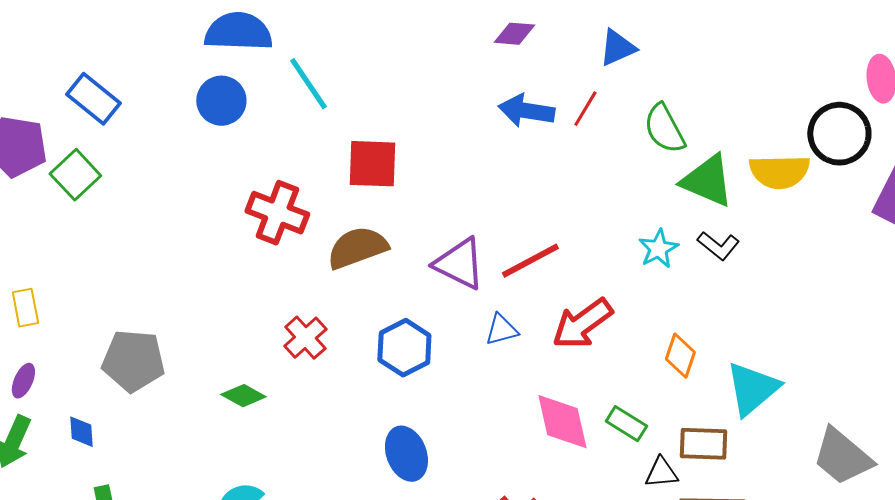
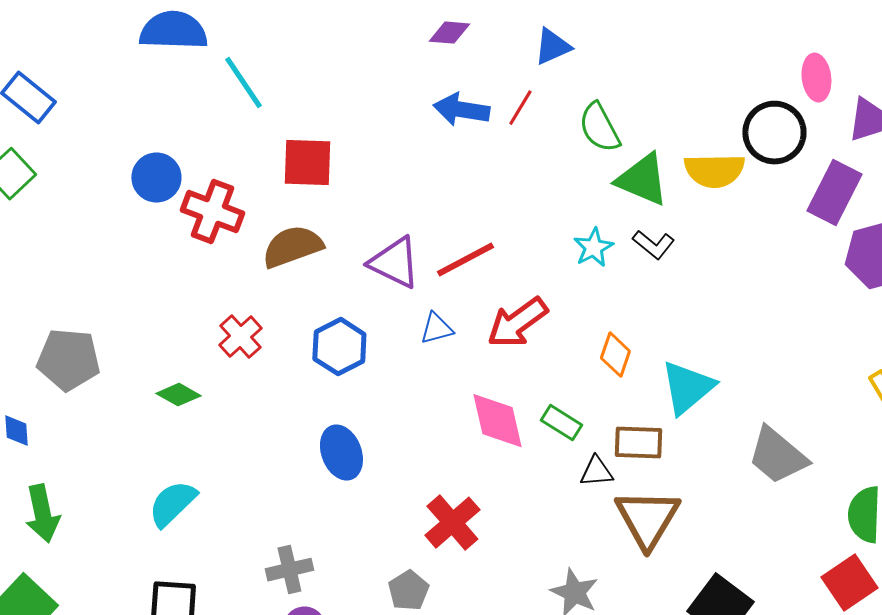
blue circle: (221, 101) -> (156, 178), moved

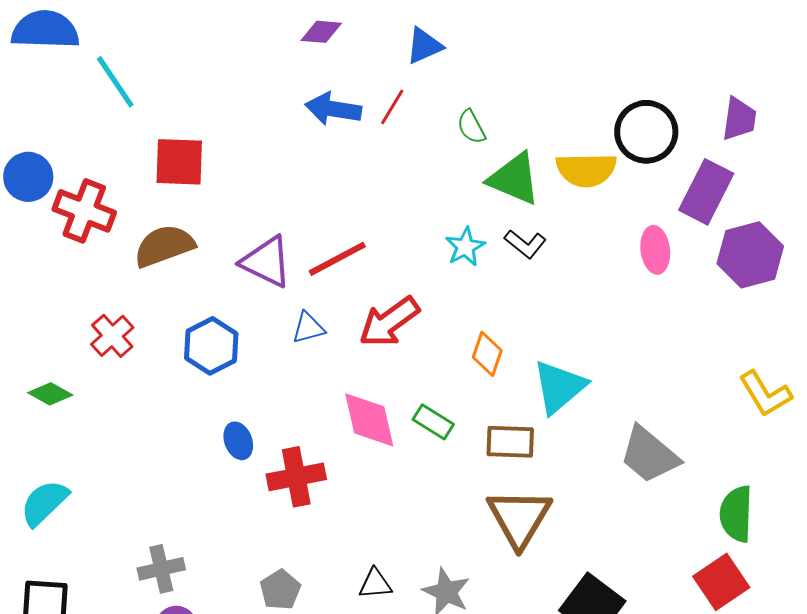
pink ellipse: (816, 78) -> (655, 250), moved
green semicircle: (599, 128) -> (471, 127), size x0.7
blue ellipse: (341, 453) -> (238, 441), moved, size x0.7
black triangle: (596, 472) -> (375, 584), moved
red cross: (452, 523) -> (296, 477), moved, turned 30

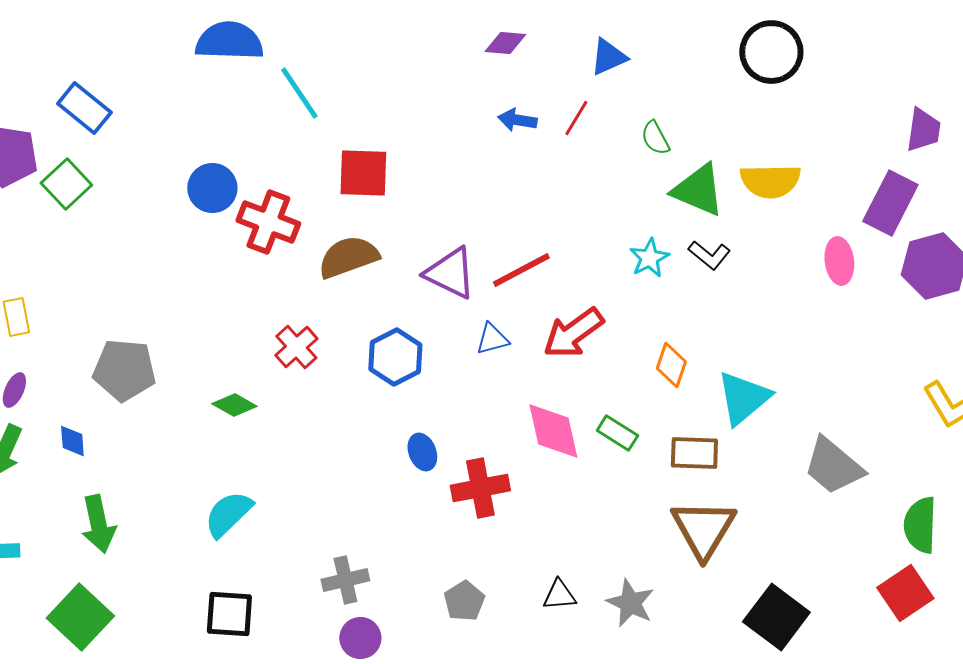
blue arrow: (333, 109) -> (517, 120), size x0.7
black circle: (646, 132) -> (771, 52), moved

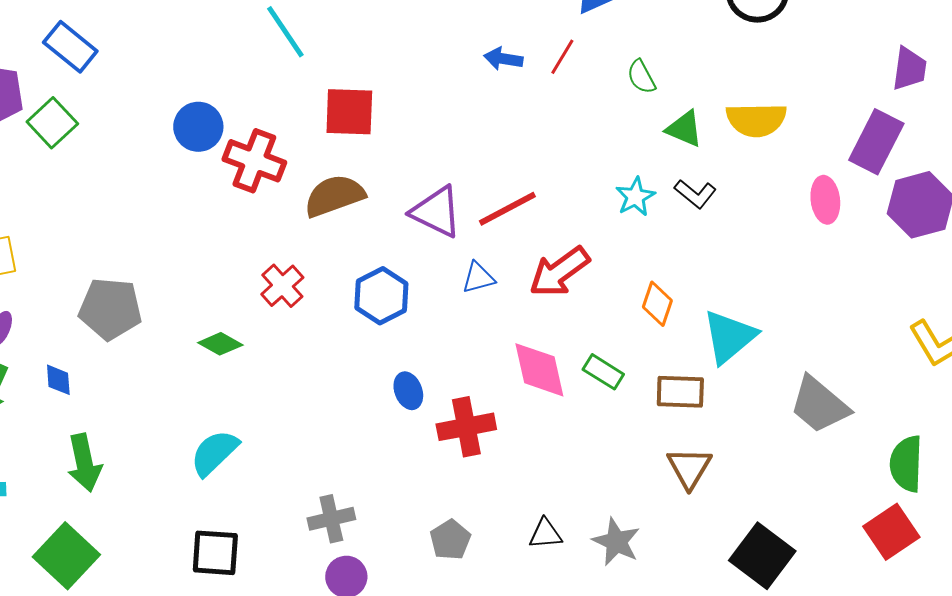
green triangle: (698, 190) -> (684, 129), size x0.7
brown triangle: (703, 529) -> (689, 468), size x0.7

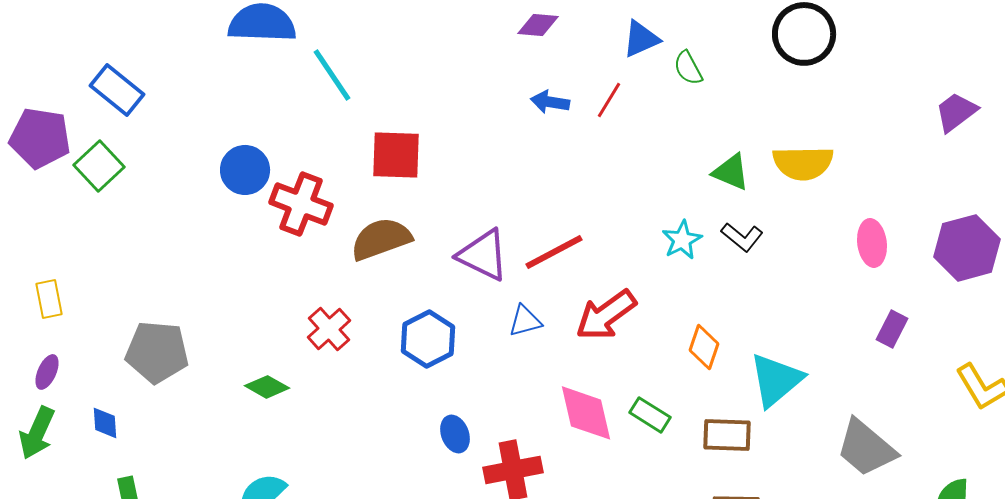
purple trapezoid: (909, 69) -> (956, 112), turned -135
green semicircle: (641, 77) -> (688, 68), moved
purple rectangle: (876, 142) -> (892, 329), moved, size x0.6

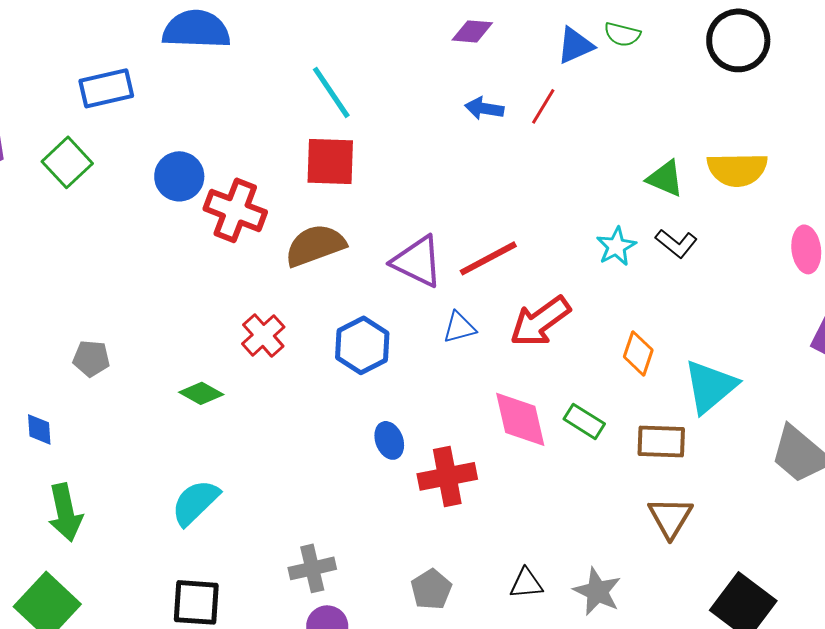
green semicircle: (688, 68) -> (622, 34), moved, turned -48
cyan line: (332, 75) -> (331, 92), moved
blue rectangle: (117, 90) -> (106, 88), moved, turned -52
green square: (99, 166) -> (67, 162), moved
gray pentagon: (157, 352) -> (91, 358), size x0.6

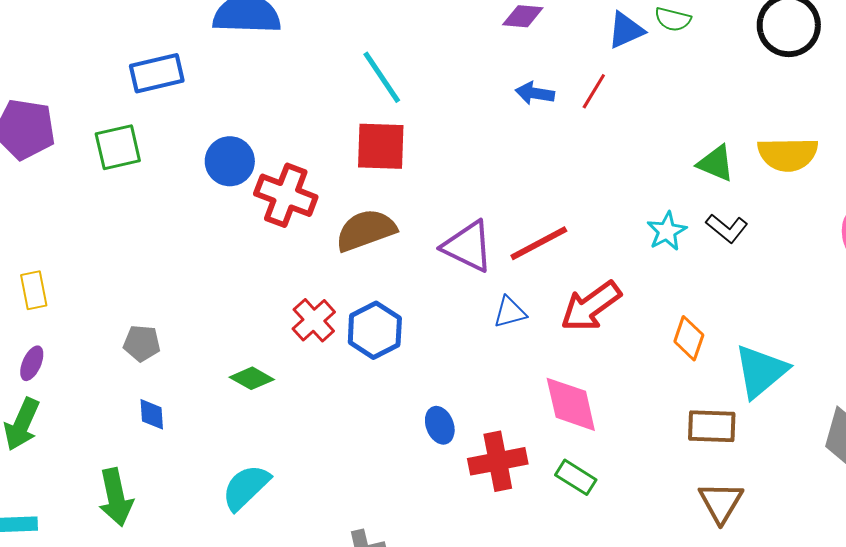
green square: (67, 162) -> (118, 147), turned 30
blue hexagon: (362, 345) -> (375, 330), moved
green rectangle: (584, 421) -> (576, 477), moved
blue diamond: (39, 429) -> (152, 414), moved

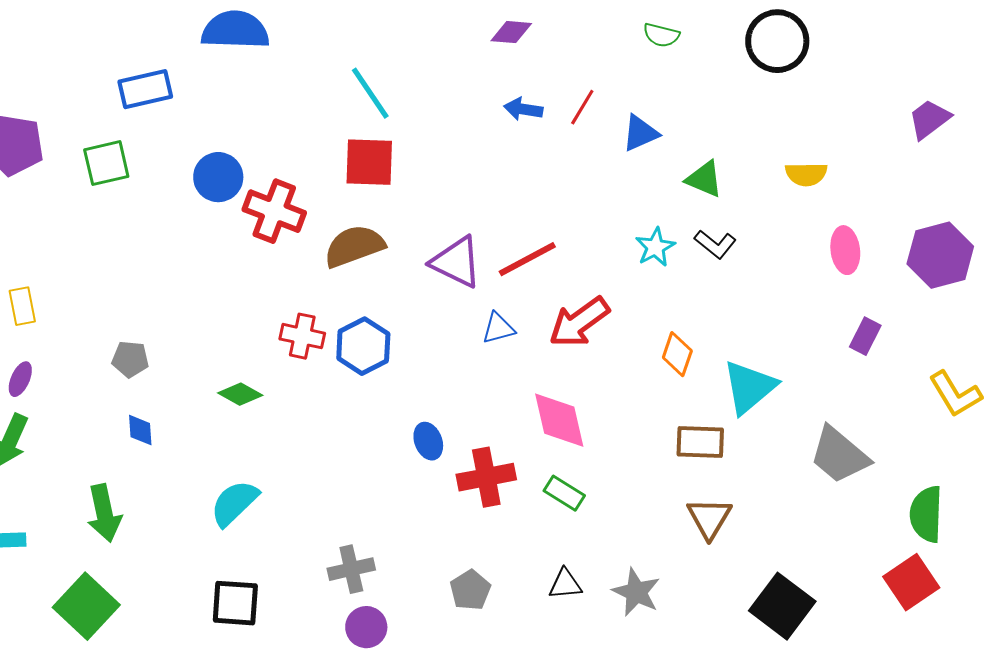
blue triangle: (626, 30) -> (640, 133), moved
yellow semicircle: (788, 154) -> (806, 174), moved, size x0.7
red cross: (314, 320) -> (302, 336), turned -36

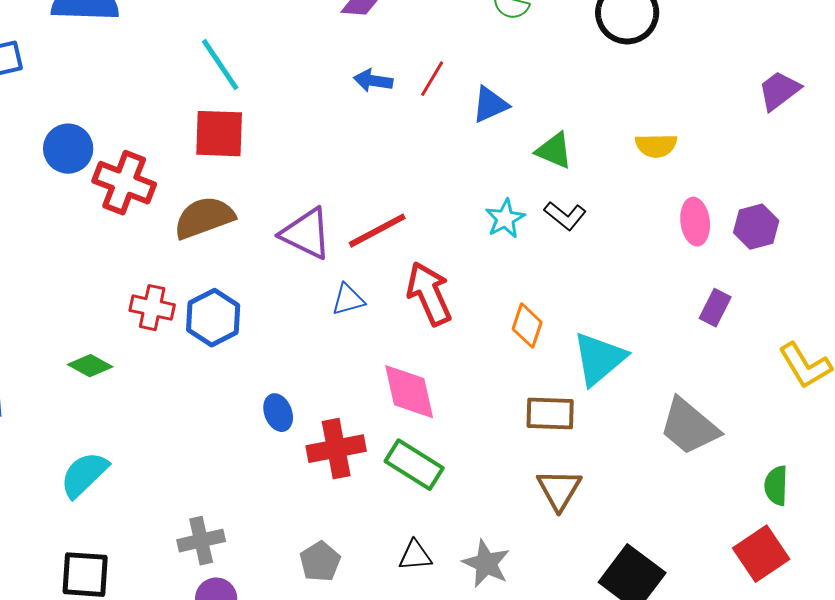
purple hexagon: (940, 255) -> (756, 227), moved, size x0.7
red arrow: (579, 322) -> (429, 294), turned 102
green rectangle: (564, 493) -> (414, 465), size x1.4
green semicircle: (926, 514) -> (776, 486), size x0.7

